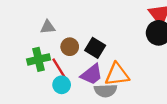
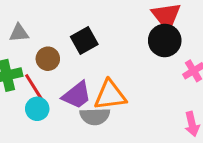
black square: (95, 48) -> (84, 40), moved, turned 30

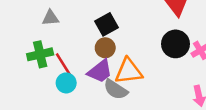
black circle: (165, 40) -> (176, 44), moved
brown circle: (48, 59) -> (105, 48), moved
gray semicircle: (95, 116) -> (116, 89), turned 35

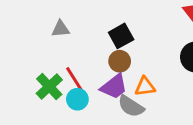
green cross: (40, 54) -> (49, 87), moved, turned -30
orange triangle: (129, 71) -> (145, 87), size x0.7

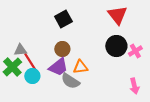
gray triangle: (61, 29) -> (20, 50), moved
black square: (121, 36) -> (63, 19), moved

